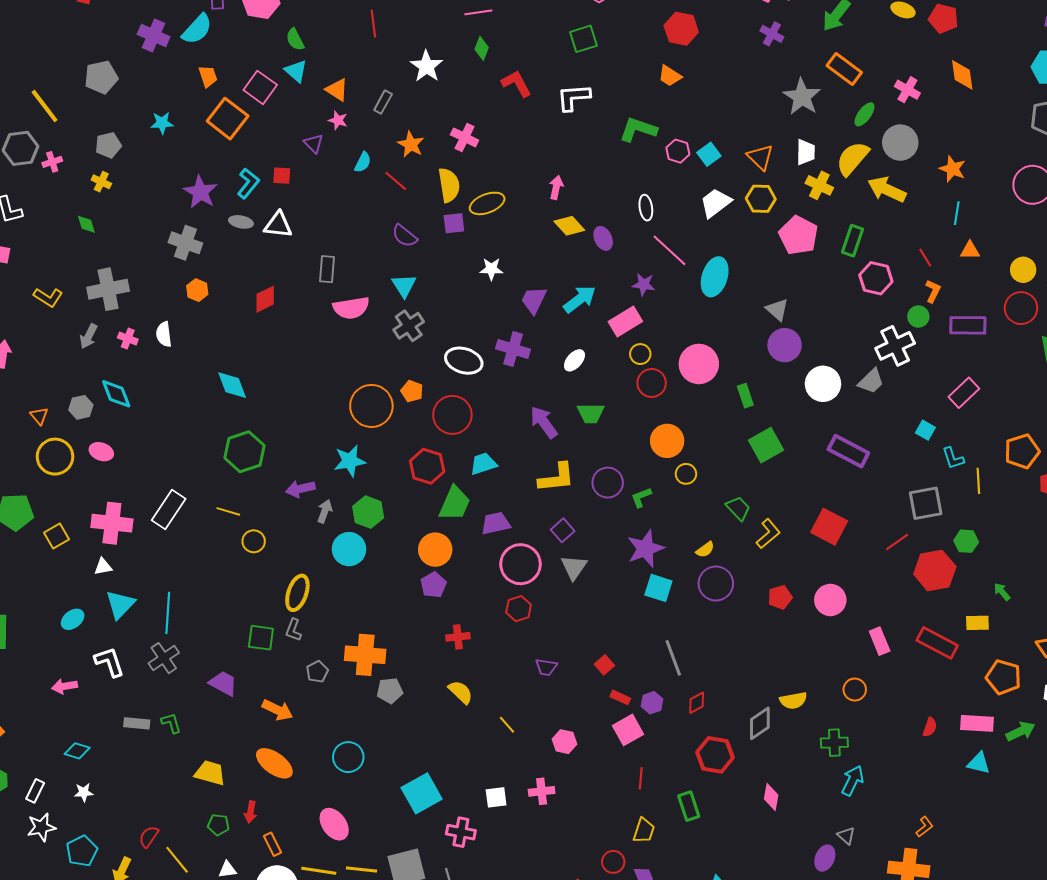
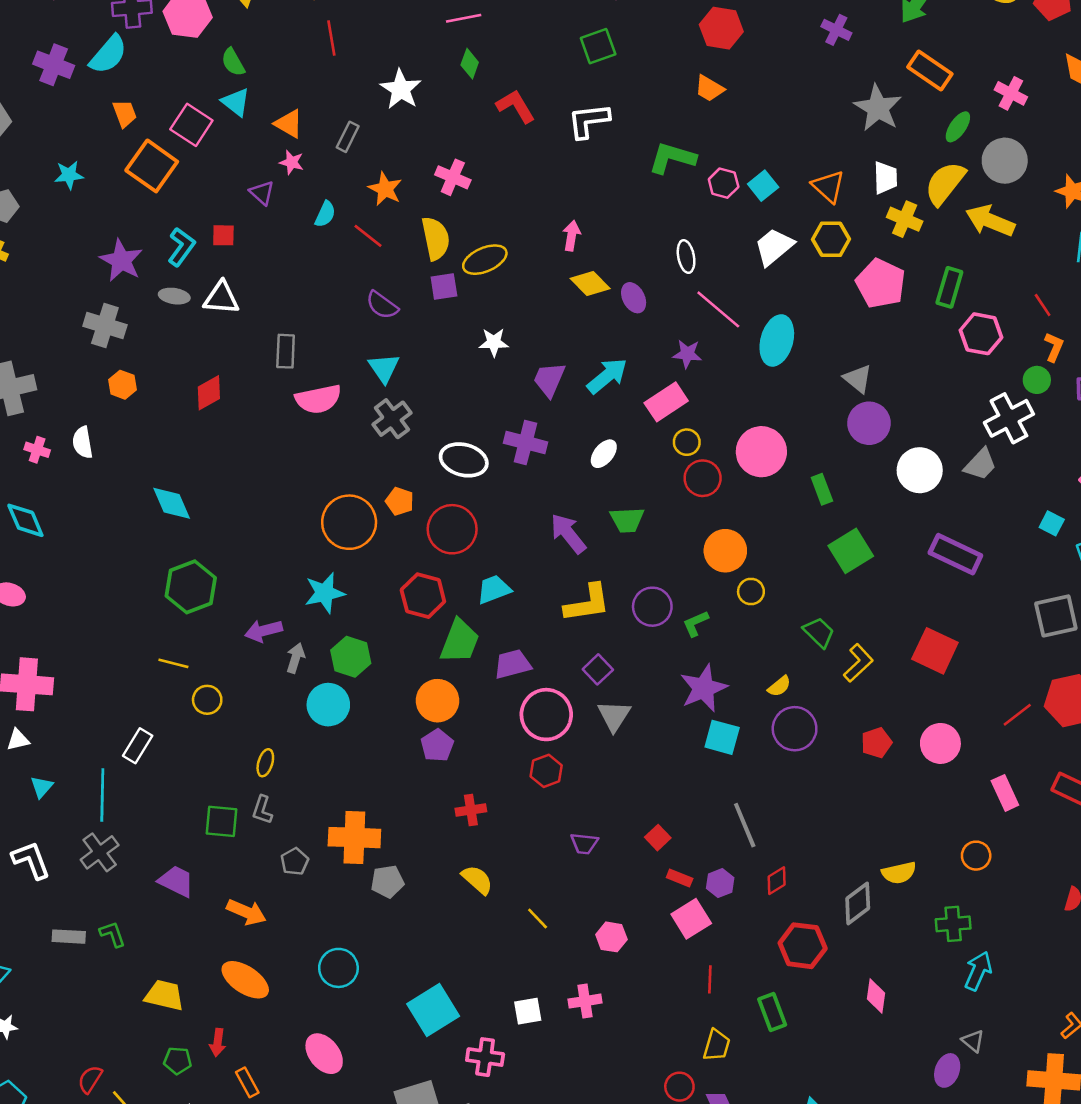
white rectangle: (169, 509) -> (138, 746), moved, size x0.7
red line: (897, 542) -> (1017, 715), moved
yellow ellipse: (297, 593) -> (265, 763), size x0.6
cyan triangle: (120, 604) -> (42, 787), size x0.6

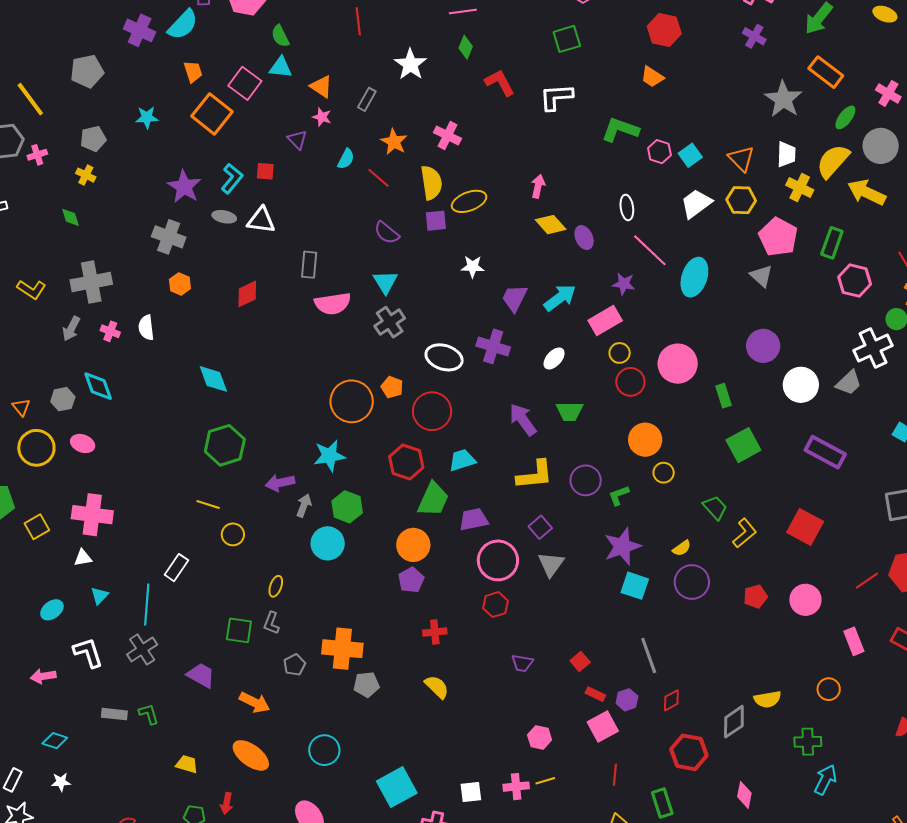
cyan triangle: (236, 102) -> (281, 67), turned -35
gray triangle: (858, 379) -> (761, 276), moved
yellow line: (538, 919) -> (545, 781), moved, turned -66
yellow trapezoid: (164, 995) -> (187, 764), size x0.7

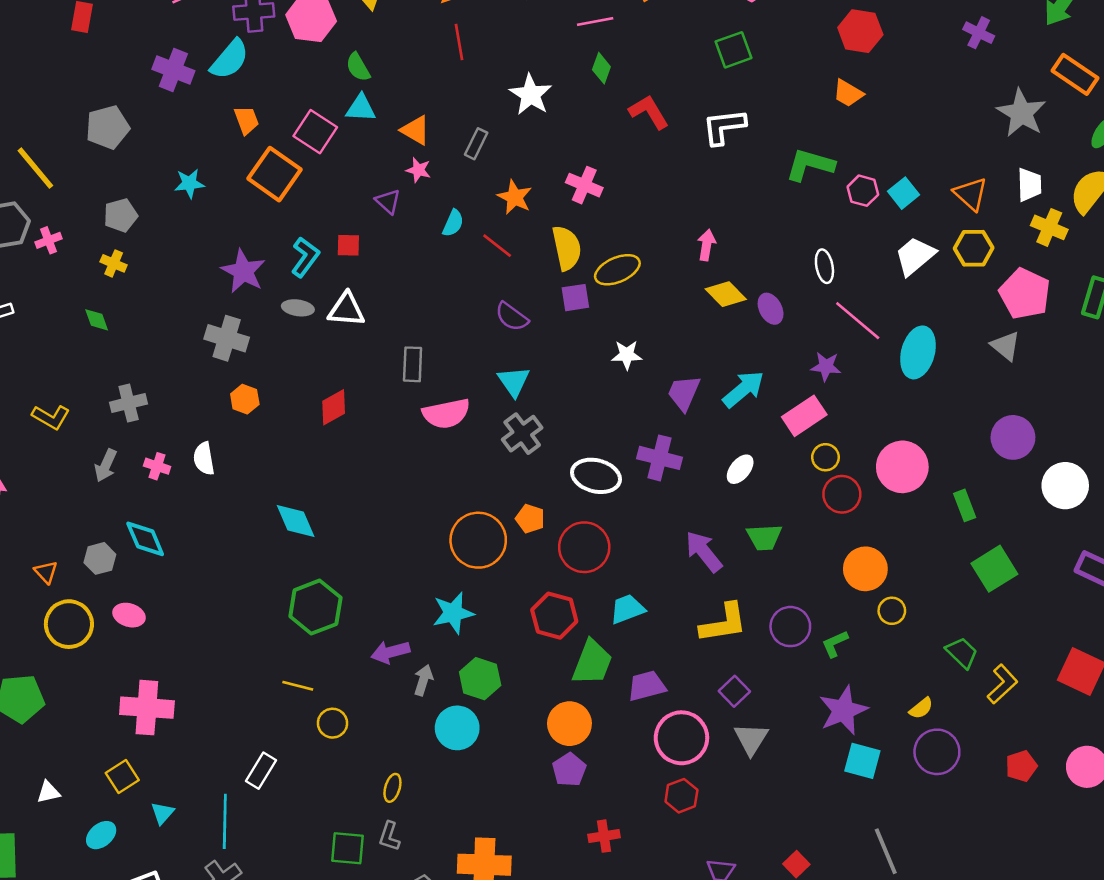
gray cross: (91, 282) -> (129, 403), size x0.7
yellow square: (37, 527) -> (122, 776), moved
white triangle: (83, 558) -> (48, 792), moved

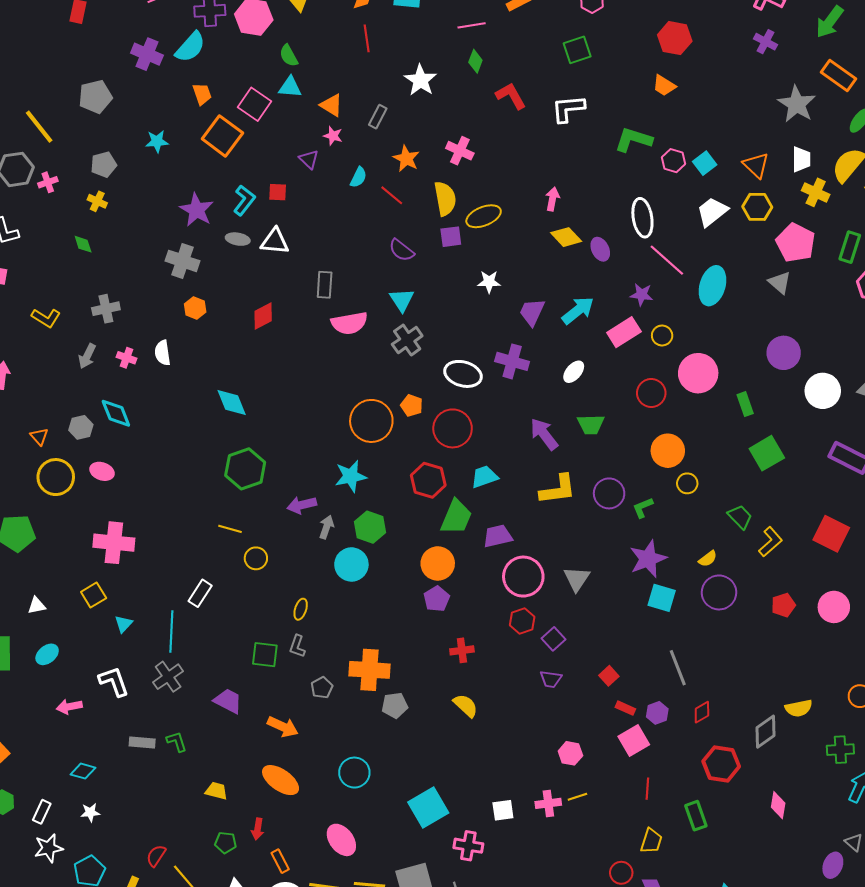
white ellipse: (824, 266) -> (642, 218), size x1.5
yellow circle: (825, 457) -> (662, 336), moved
purple square: (734, 691) -> (553, 639), moved
cyan ellipse: (101, 835) -> (47, 654), moved

